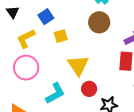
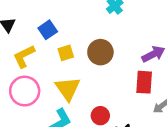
brown circle: (99, 22) -> (100, 52), moved
yellow triangle: (78, 65) -> (68, 89), moved

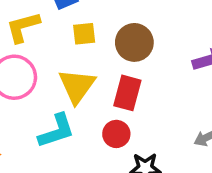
red rectangle: (144, 82) -> (127, 93), moved

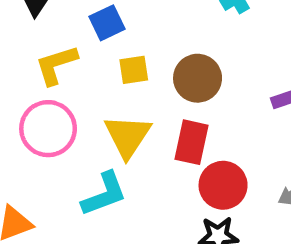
red circle: (116, 134) -> (223, 185), moved, size x1.4

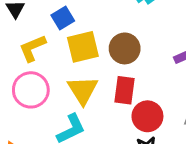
yellow square: (134, 70) -> (83, 47), size x1.6

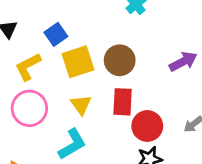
yellow triangle: (83, 90) -> (81, 105), size x0.7

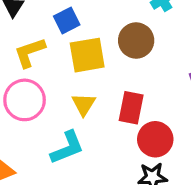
brown circle: (120, 60) -> (136, 41), moved

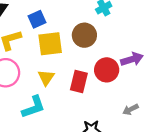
red circle: (155, 139) -> (107, 70), moved

